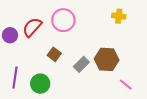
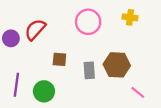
pink circle: (63, 20) -> (88, 22), moved
brown square: (54, 54) -> (59, 59), turned -32
gray rectangle: (81, 64) -> (89, 70), turned -49

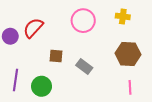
brown hexagon: (117, 65) -> (128, 54), moved
gray rectangle: (89, 70) -> (84, 66), turned -49
pink line: (138, 92) -> (130, 87), turned 48

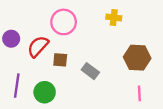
yellow cross: (123, 16) -> (114, 18), moved
pink circle: (83, 21) -> (64, 22), moved
red semicircle: (33, 28) -> (38, 47), moved

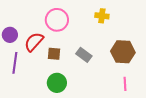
gray rectangle: (90, 71) -> (84, 55), moved
purple line: (17, 86) -> (15, 63), moved
green circle: (45, 92) -> (57, 83), moved

